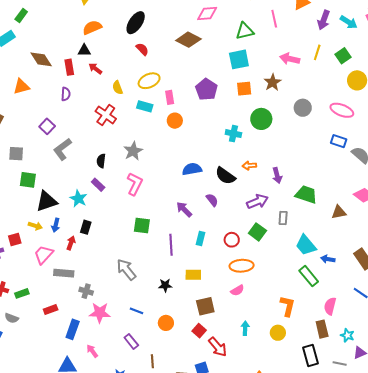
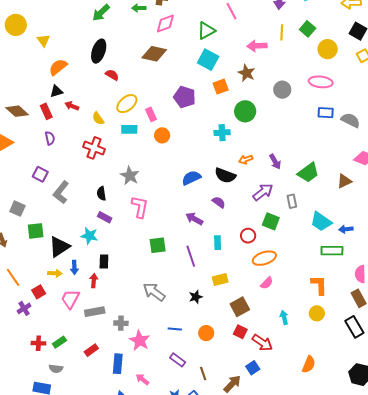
cyan square: (239, 59) -> (208, 60), turned -35
gray square: (16, 154) -> (17, 209), turned 35
green trapezoid: (306, 195) -> (308, 173), turned 140
green rectangle: (309, 276) -> (332, 251), turned -35
pink star: (100, 313) -> (140, 340), turned -30

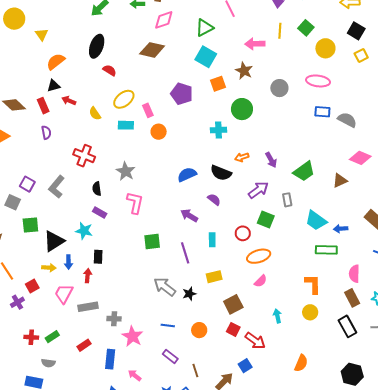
red cross: (94, 148) -> (84, 156), moved
purple square: (40, 174) -> (27, 184), moved
gray arrow: (154, 292) -> (165, 287), moved

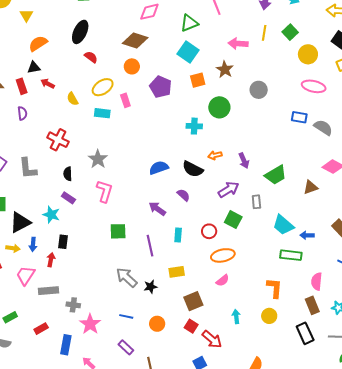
pink ellipse: (318, 81) -> (314, 86), moved
orange circle: (159, 132) -> (132, 66), moved
gray L-shape: (57, 187) -> (28, 168), turned -50

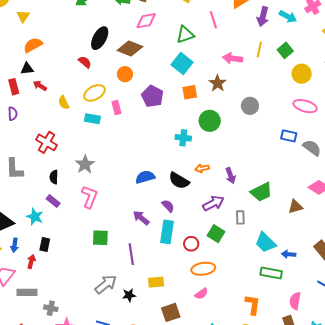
black ellipse: (80, 32) -> (100, 38), moved
cyan rectangle: (178, 235) -> (167, 232), moved, size x1.6
gray arrow: (127, 277) -> (106, 284), turned 95

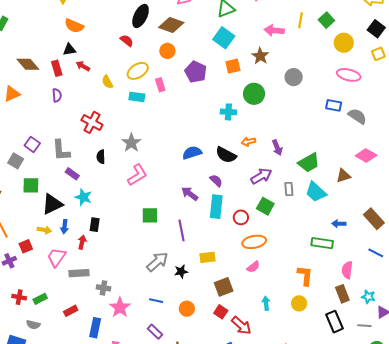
orange semicircle: (33, 45) -> (74, 26), turned -126
pink L-shape: (89, 197) -> (137, 175), turned 40
purple rectangle: (53, 201) -> (72, 174), moved
cyan trapezoid: (265, 242) -> (316, 192), moved

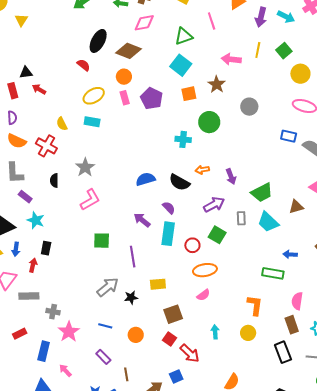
orange semicircle: (74, 26) -> (17, 141), moved
yellow semicircle: (107, 82) -> (62, 124), moved
pink rectangle: (160, 85) -> (125, 98), moved

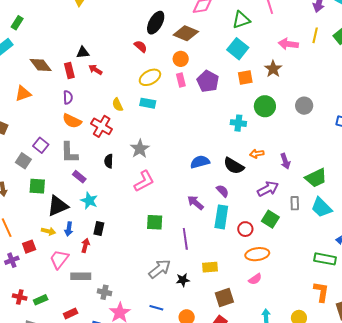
gray circle: (249, 107) -> (304, 106), moved
orange L-shape: (255, 305) -> (321, 292), moved

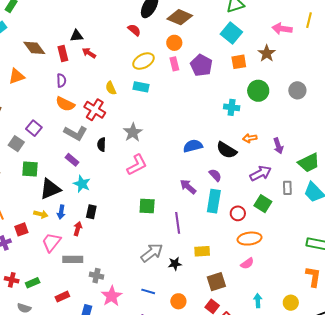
gray L-shape: (69, 153) -> (76, 133), moved, turned -60

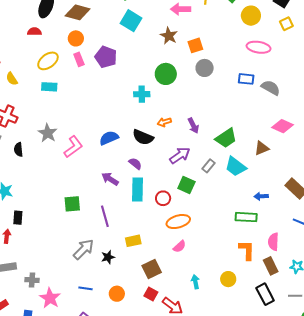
red semicircle: (134, 30) -> (34, 32), turned -32
orange square: (239, 62) -> (195, 45), moved
yellow semicircle: (111, 88) -> (12, 79), moved
pink L-shape: (137, 165) -> (73, 147), moved
gray rectangle: (287, 188) -> (208, 166), turned 48

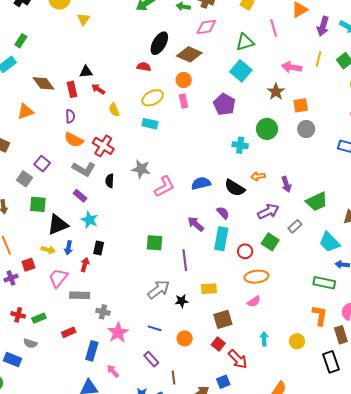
purple pentagon: (106, 57) -> (224, 104), moved
gray star: (48, 133) -> (141, 169), turned -30
cyan trapezoid: (236, 167) -> (330, 242), moved

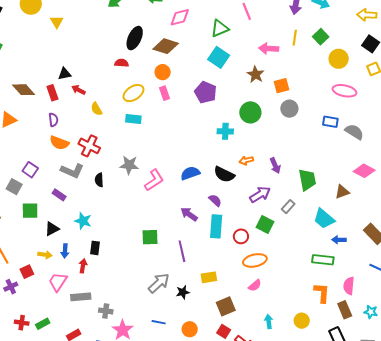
purple rectangle: (80, 196) -> (59, 195), moved
green trapezoid: (317, 202) -> (307, 180), turned -70
black triangle: (58, 225) -> (52, 229), size x0.7

